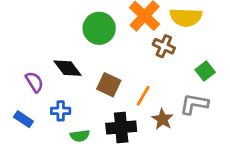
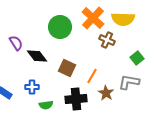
purple semicircle: (34, 82) -> (16, 43), moved

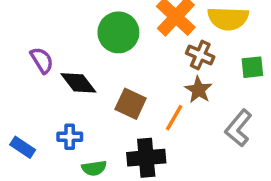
green square: (137, 58) -> (252, 67), moved, turned 32
gray L-shape: (129, 82) -> (238, 128), turned -60
brown star: (106, 93) -> (198, 90), moved

